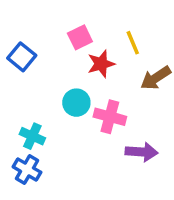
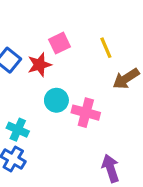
red star: (101, 64) -> (39, 65), moved
purple arrow: (142, 152) -> (111, 168), moved, turned -112

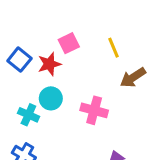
cyan circle: (56, 100) -> (51, 98), moved
cyan cross: (18, 130) -> (28, 115), moved

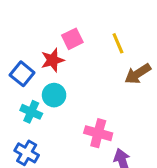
blue square: (19, 60) -> (22, 74), moved
pink cross: (94, 110) -> (98, 133), moved

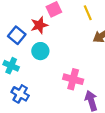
cyan cross: (31, 112) -> (11, 66), moved

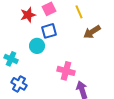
red star: (39, 25) -> (28, 15), moved
blue square: (17, 35) -> (49, 31), moved, turned 35

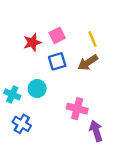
brown arrow: (92, 32) -> (88, 63), moved
cyan circle: (37, 46) -> (37, 88), moved

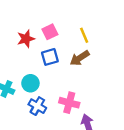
blue cross: (22, 124) -> (37, 106), moved

